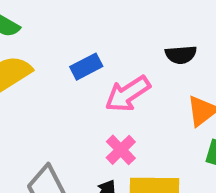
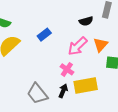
pink arrow: (128, 94) -> (78, 46), moved

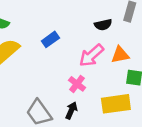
orange triangle: (101, 45) -> (120, 55), turned 35
yellow rectangle: (86, 86) -> (116, 104), moved

